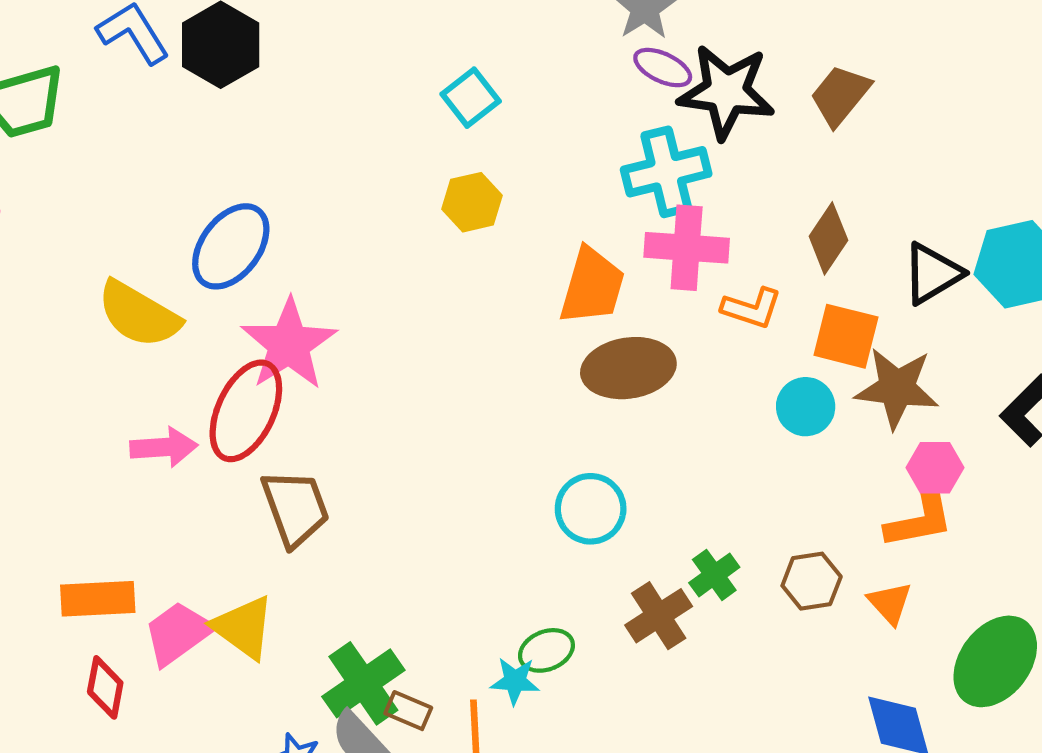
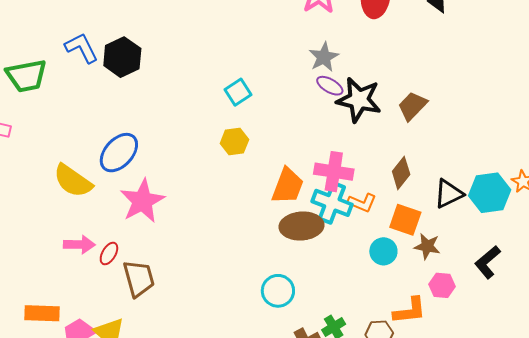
cyan cross: (666, 172) -> (332, 203), moved, turned 30
brown star: (897, 388) -> (427, 246), size x0.7
red ellipse: (246, 411) -> (109, 253), moved, size x0.5
orange L-shape: (919, 519) -> (410, 311), moved

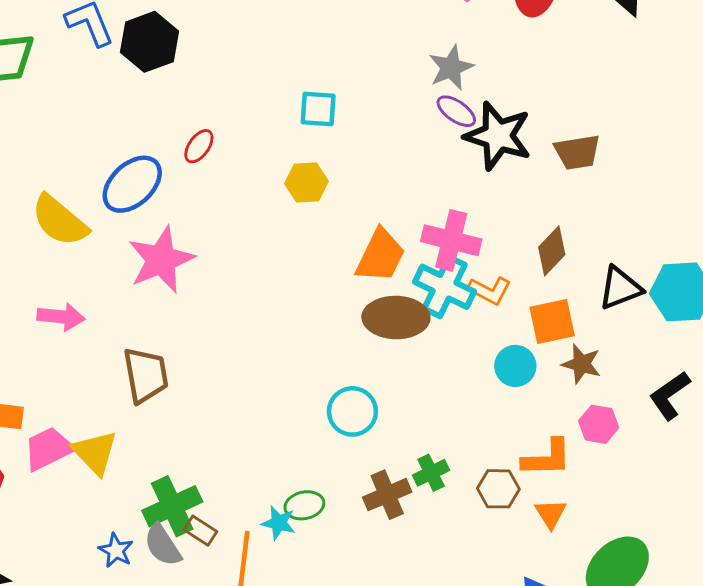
cyan square: (238, 92) -> (318, 109), turned 32
brown trapezoid: (412, 106) -> (577, 152), turned -148
orange square: (405, 220) -> (552, 321), turned -36
red ellipse: (109, 253) -> (199, 146), moved

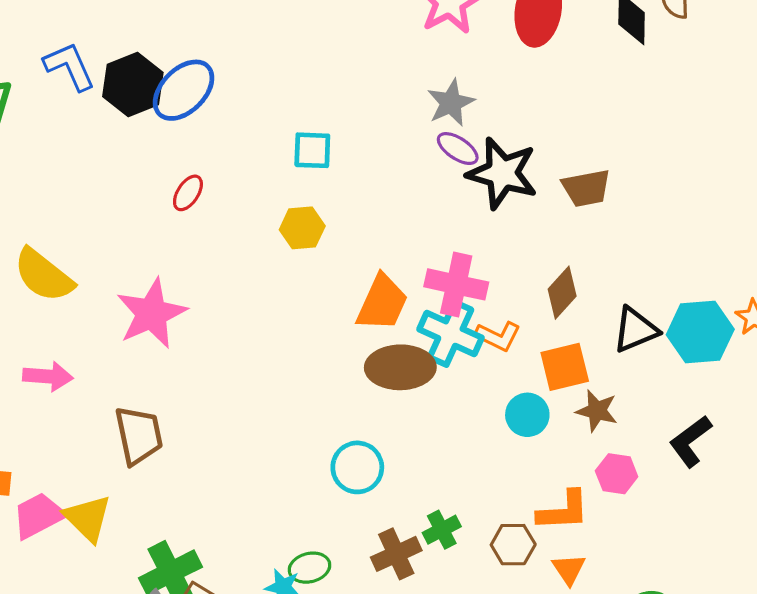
blue ellipse: (132, 184) -> (184, 90), moved

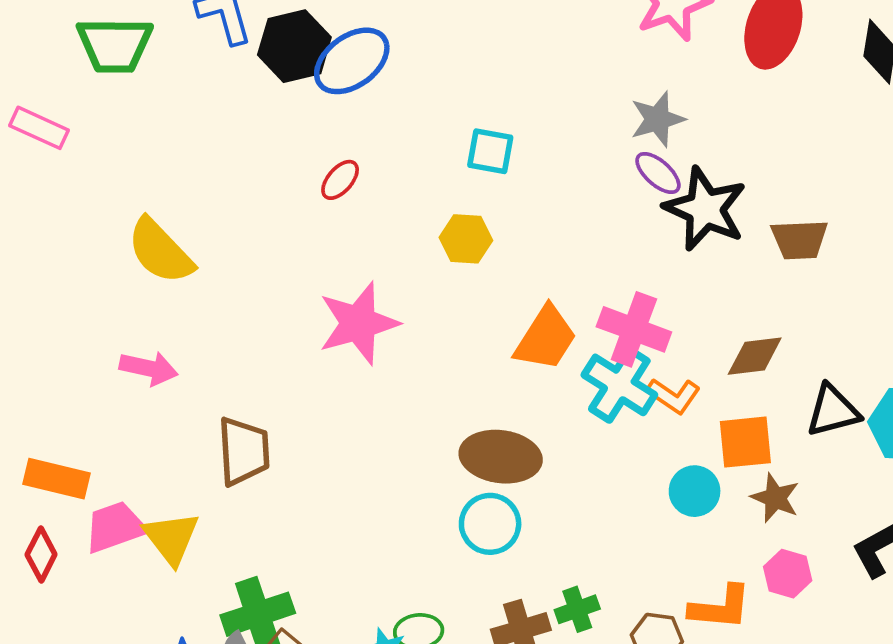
brown diamond: (562, 293) -> (755, 356), turned 33
pink star: (152, 313) -> (358, 323), moved
brown ellipse: (400, 367) -> (501, 457), moved

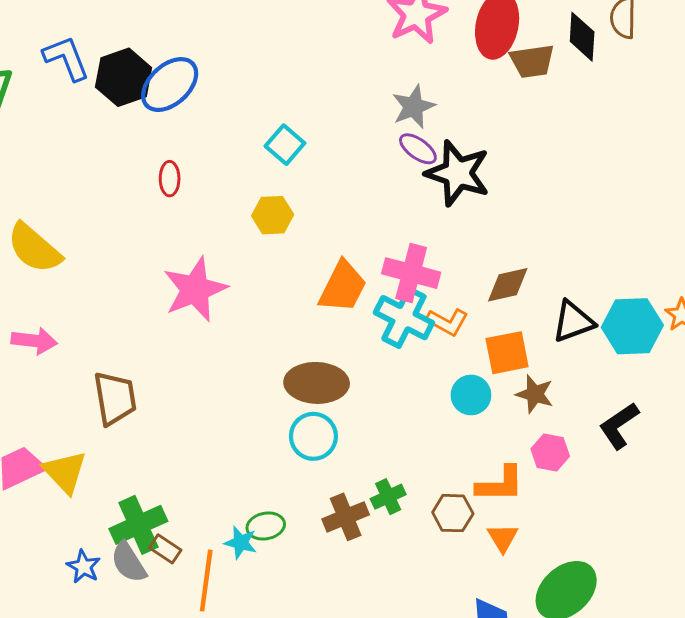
cyan square: (490, 151) -> (285, 145), turned 36
red ellipse: (340, 180) -> (170, 179), turned -36
brown trapezoid: (799, 240) -> (532, 61), moved

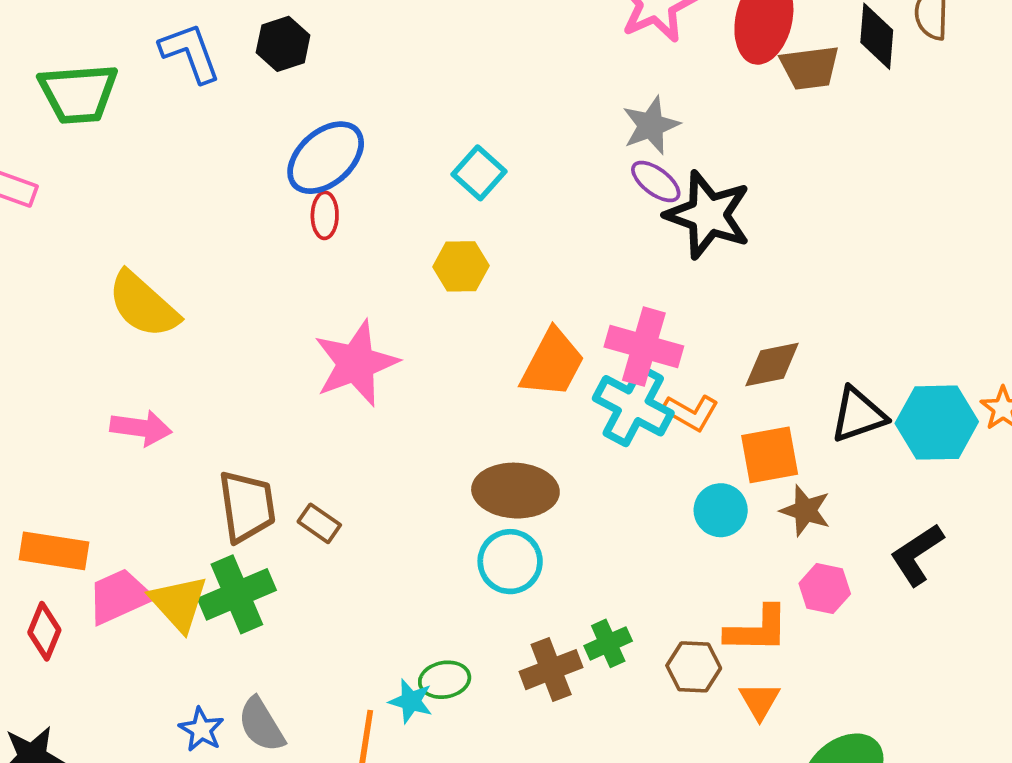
black hexagon: (124, 77) -> (283, 44), moved, size x0.7
blue ellipse: (170, 85) -> (326, 158), moved
green cross: (138, 525) -> (237, 594), moved
brown rectangle: (165, 549) -> (319, 523), moved

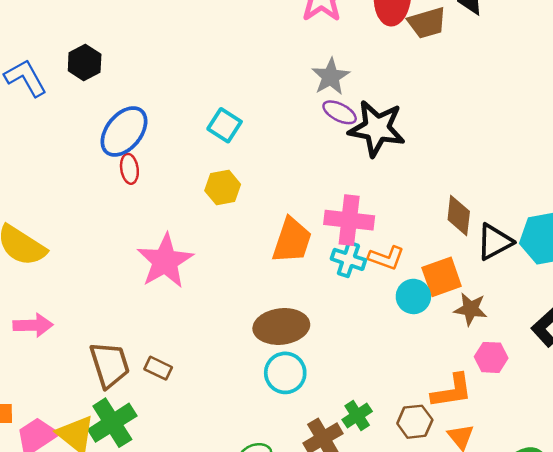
brown diamond: (772, 364) -> (459, 215), moved, turned -63
cyan cross: (633, 406) -> (348, 259), size x0.7
cyan circle: (721, 510) -> (413, 296), moved

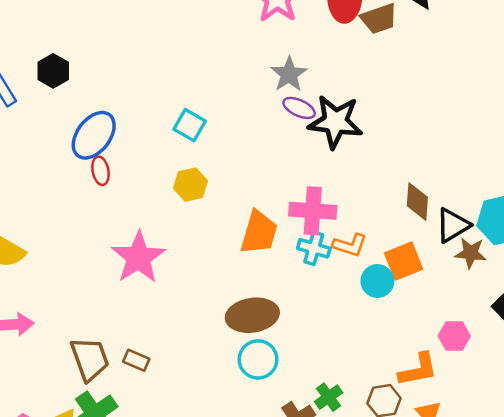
brown star: (470, 309) -> (471, 253), moved

